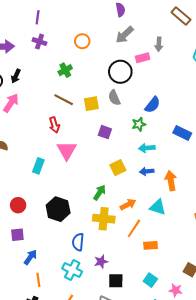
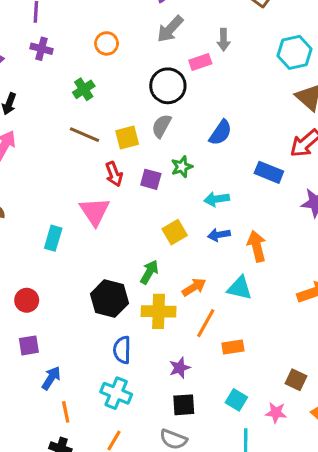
gray semicircle: (114, 98) -> (161, 126), turned 56
green star: (139, 124) -> (182, 167), moved
red arrow: (54, 125) -> (114, 174), moved
black hexagon: (58, 209) -> (110, 299), moved
purple star: (101, 262) -> (180, 368), moved

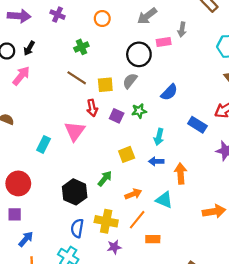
cyan arrow: (217, 199) -> (159, 137), turned -77
red circle: (27, 300) -> (18, 183), size x1.5
yellow cross: (159, 311) -> (106, 221), moved

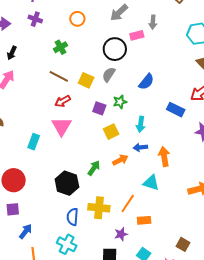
yellow square: (105, 85) -> (86, 80), turned 35
red arrow: (92, 108) -> (63, 101), moved, turned 77
yellow square: (127, 154) -> (111, 132), moved
orange arrow: (133, 194) -> (120, 160), moved
purple star: (114, 247) -> (121, 234), moved

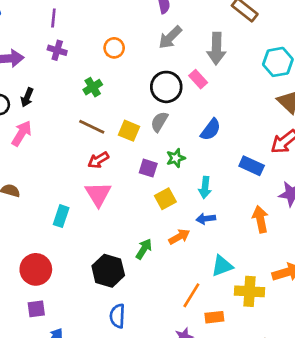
gray arrow: (153, 22) -> (216, 48), size x1.6
pink rectangle: (137, 35) -> (198, 79), moved, turned 64
orange arrow: (164, 157) -> (260, 219), moved
cyan triangle: (151, 183) -> (222, 266), turned -36
yellow cross: (99, 208) -> (250, 291), moved

